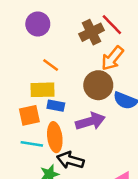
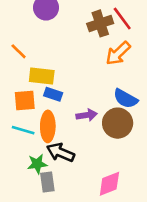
orange line: (51, 65) -> (19, 51), moved
brown circle: (98, 85) -> (118, 123), moved
purple arrow: (90, 121) -> (87, 115), size x0.7

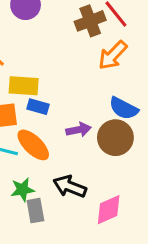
orange ellipse: (48, 126) -> (33, 145), turned -44
black arrow: (61, 152) -> (70, 187), moved

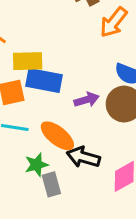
blue rectangle: (38, 107) -> (44, 81), size x1.6
orange ellipse: (33, 145) -> (57, 136), moved

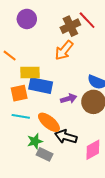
orange arrow: (113, 22) -> (64, 50), moved
gray rectangle: (51, 184) -> (45, 154), turned -49

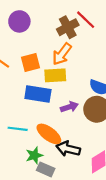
yellow rectangle: (30, 73) -> (55, 75), moved
orange square: (19, 93) -> (31, 62), moved

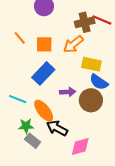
red line: (86, 20) -> (102, 20), turned -36
yellow rectangle: (55, 75) -> (91, 64), moved
blue rectangle: (38, 94) -> (43, 73), turned -70

